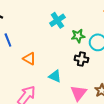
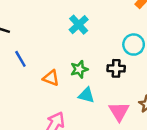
green star: (78, 36) -> (79, 69), moved

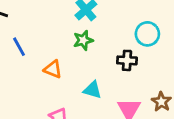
green star: (79, 69) -> (83, 40), moved

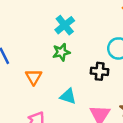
orange triangle: (53, 69) -> (34, 77), turned 36

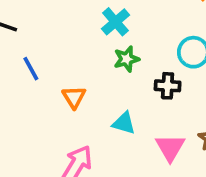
green star: (61, 52) -> (127, 59), moved

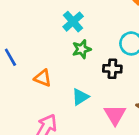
orange triangle: (74, 97) -> (43, 78), turned -36
cyan triangle: (124, 123) -> (80, 97), turned -48

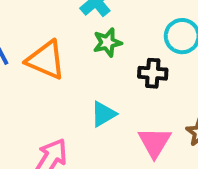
orange triangle: (43, 78) -> (46, 60), moved, size x1.5

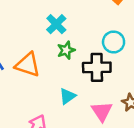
black cross: (153, 73) -> (97, 67), size x1.5

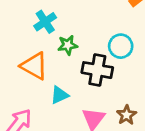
cyan cross: (56, 24) -> (45, 22), moved
orange triangle: (28, 65) -> (34, 66), moved

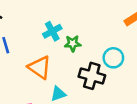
green star: (68, 45) -> (73, 43), moved

